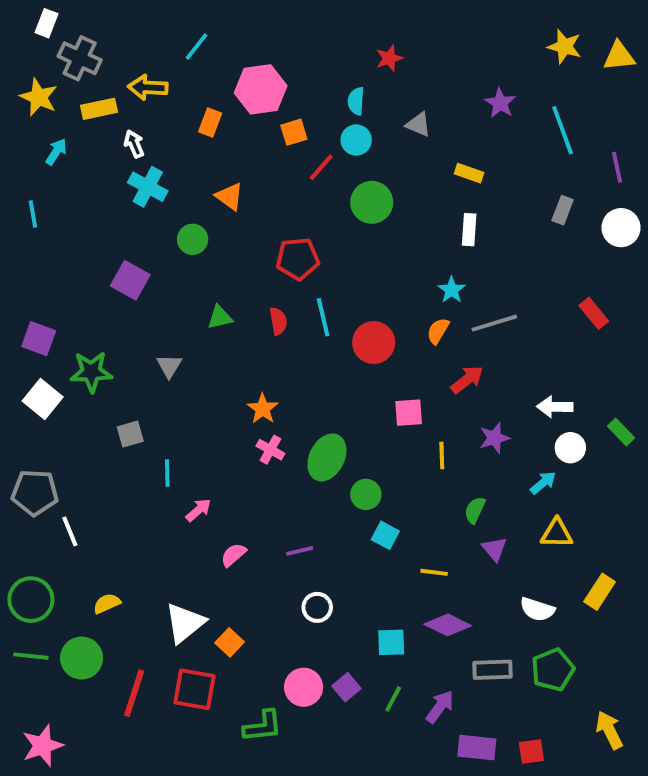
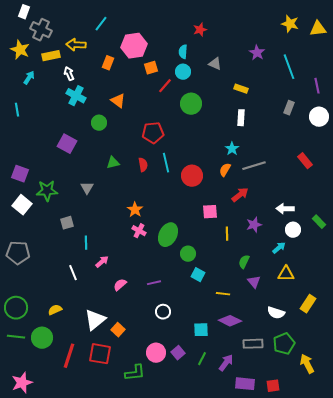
white line: (70, 531) -> (73, 273), moved
yellow arrow: (609, 730) -> (307, 364), moved

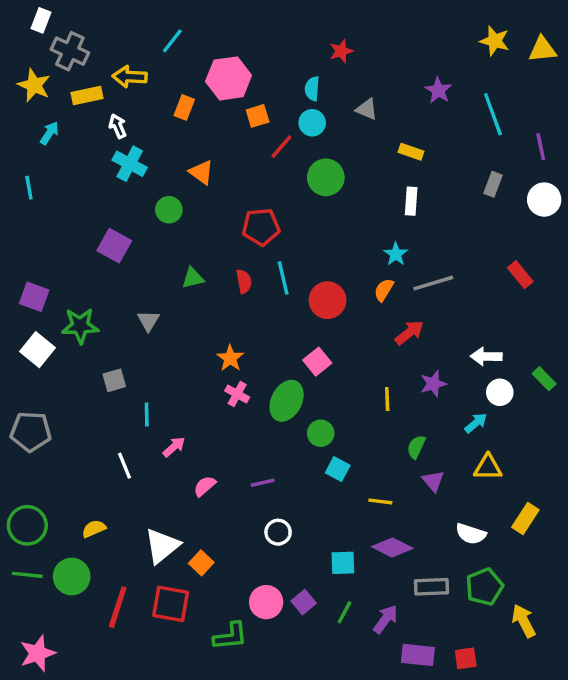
pink square: (210, 212) -> (317, 362), moved, turned -35

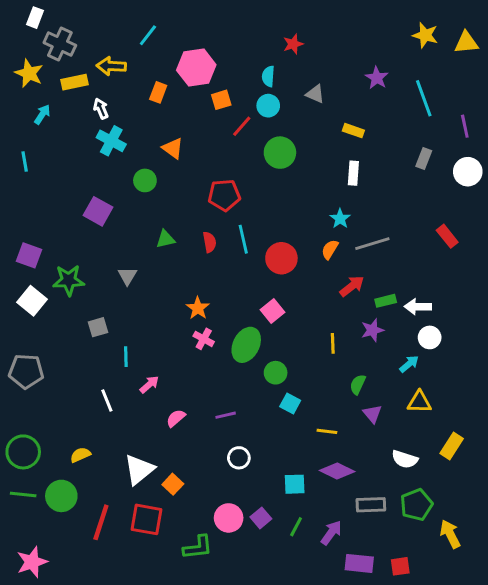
green rectangle: (544, 379) -> (386, 301), moved, turned -60

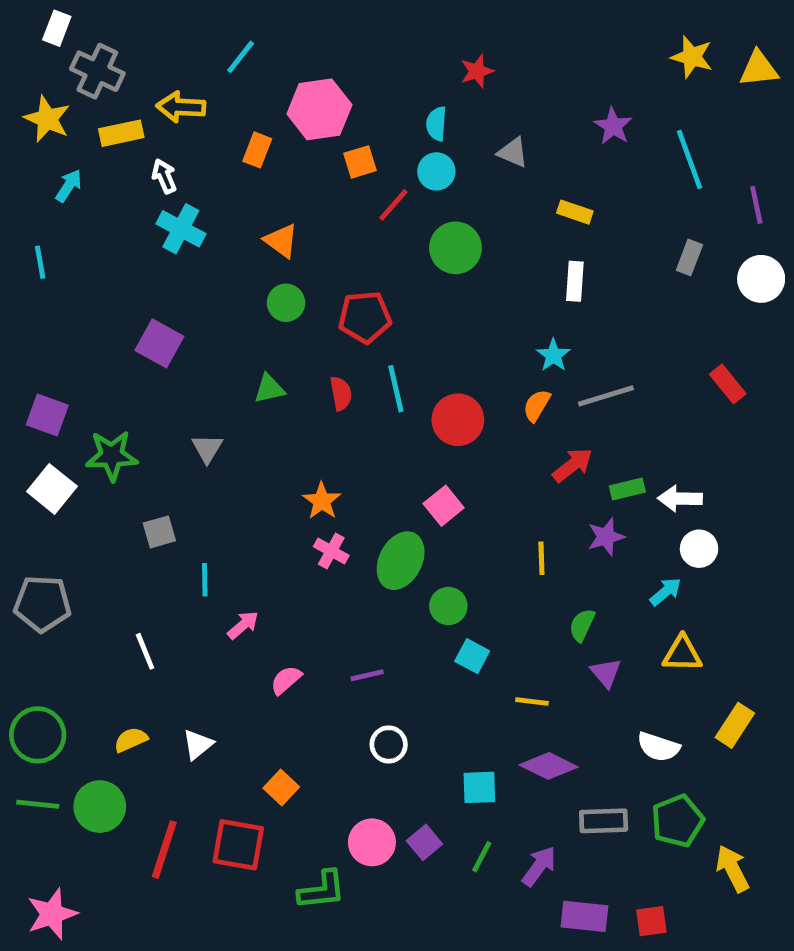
green circle: (145, 180) -> (286, 303), moved
white line: (107, 401) -> (145, 651), moved
white triangle: (139, 470) -> (198, 744), moved, size x0.6

